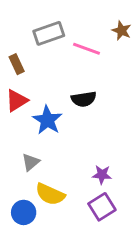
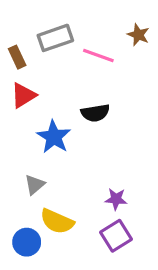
brown rectangle: (17, 64) -> (17, 57), moved
red triangle: (17, 101) -> (23, 95), moved

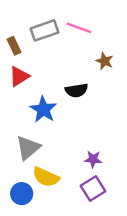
brown star: (138, 35) -> (105, 61), moved
pink line: (98, 55) -> (79, 28), moved
gray triangle: (35, 185) -> (28, 148), size x1.5

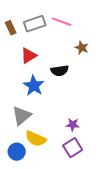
brown rectangle: (14, 46) -> (11, 28), moved
red triangle: (19, 76) -> (29, 56), moved

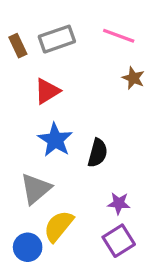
pink line: (62, 22) -> (119, 36), moved
black semicircle: (60, 71) -> (98, 153), moved, turned -66
yellow semicircle: (36, 139) -> (59, 226), turned 105

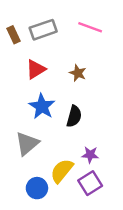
brown star: (133, 78) -> (78, 73), moved
yellow semicircle: (59, 226) -> (62, 171), moved
blue circle: (28, 247) -> (37, 188), moved

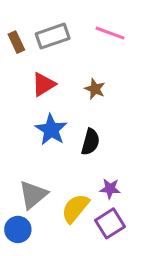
gray triangle: (27, 144) -> (33, 195), moved
blue circle: (37, 188) -> (18, 229), moved

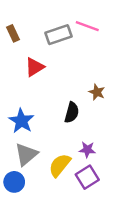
gray rectangle: (53, 36) -> (59, 35), moved
brown star: (95, 89) -> (97, 92), moved
blue star: (51, 130) -> (21, 121), moved

